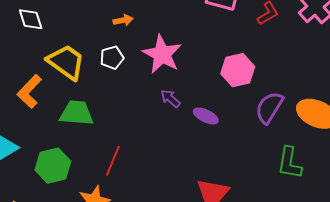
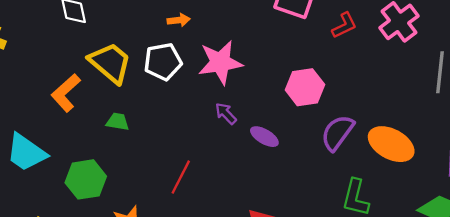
pink star: (162, 54) -> (220, 62), turned 30
white pentagon: (112, 57) -> (163, 62), size x1.4
green trapezoid: (77, 113) -> (118, 122), size x0.6
red line: (113, 161) -> (181, 177), moved

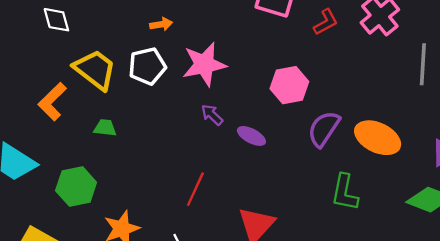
red line: (181, 177) -> (195, 189), moved

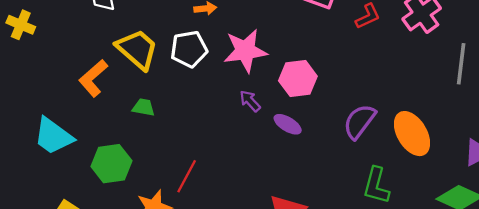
pink hexagon: (289, 85) -> (298, 79), moved
orange ellipse: (378, 138) -> (412, 134), turned 30
red line: (195, 189) -> (187, 176), moved

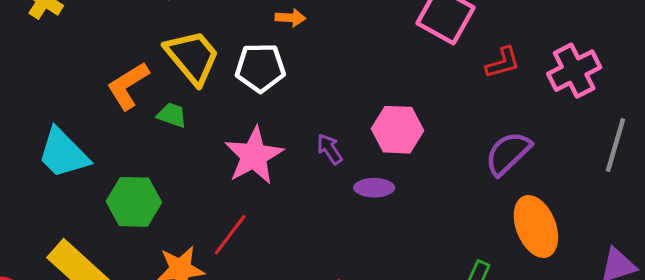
pink star: (245, 51) -> (254, 156), moved, turned -30
green trapezoid: (144, 107) -> (172, 115), moved
purple semicircle: (359, 121) -> (508, 153), moved
purple ellipse: (288, 124) -> (374, 188), turned -40

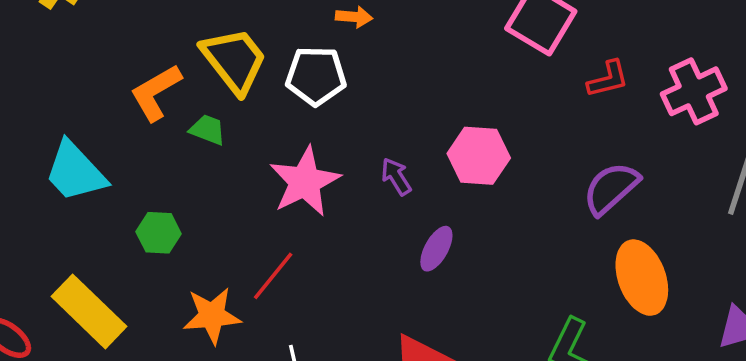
purple ellipse: (374, 188) -> (436, 249), moved, turned -63
green hexagon: (134, 202) -> (159, 233), size x0.7

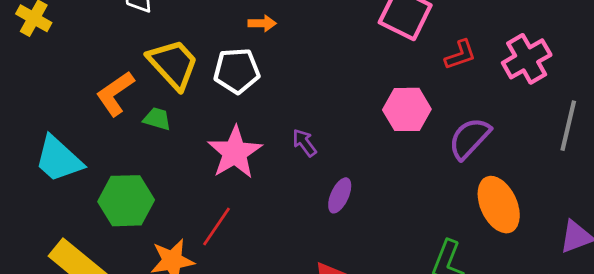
pink hexagon: (479, 156) -> (407, 109), moved
green hexagon: (159, 233) -> (126, 201), size x1.6

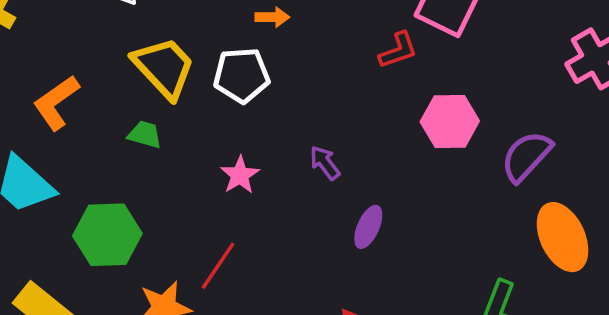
red L-shape: (460, 55) -> (398, 50), moved
orange L-shape: (115, 94) -> (56, 103), moved
pink star: (235, 152) -> (240, 175), size x0.6

